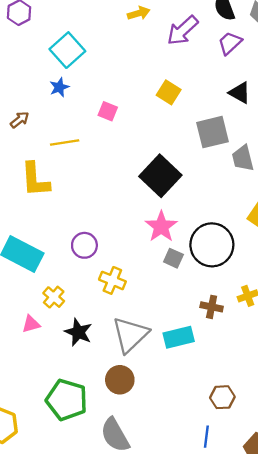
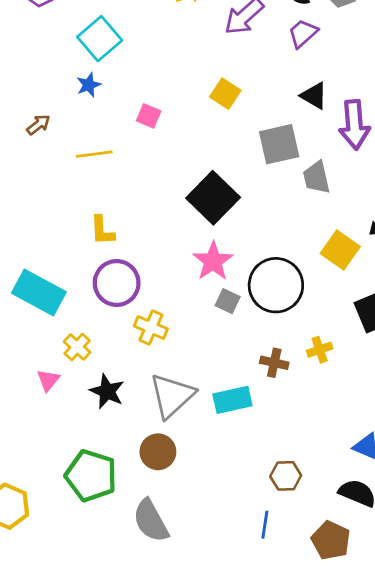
yellow L-shape: (35, 180) -> (102, 230), moved, size x0.7
purple circle: (84, 245) -> (117, 283), size x1.4
pink triangle: (31, 324) -> (48, 380), turned -36

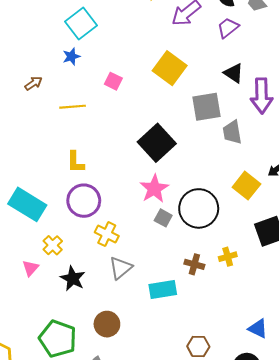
yellow square: (225, 94) -> (170, 68), size x1.5
gray triangle: (172, 396) -> (121, 268), moved, size x0.7

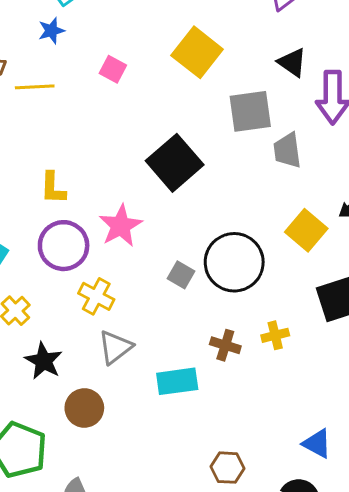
yellow line: (73, 107) -> (35, 87), moved
pink star: (154, 189) -> (121, 226), moved
brown circle: (107, 324) -> (84, 408), moved

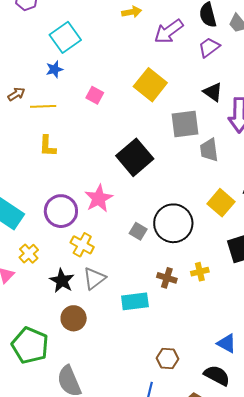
yellow L-shape: (53, 188) -> (47, 146), moved
black star: (44, 361) -> (62, 281), moved

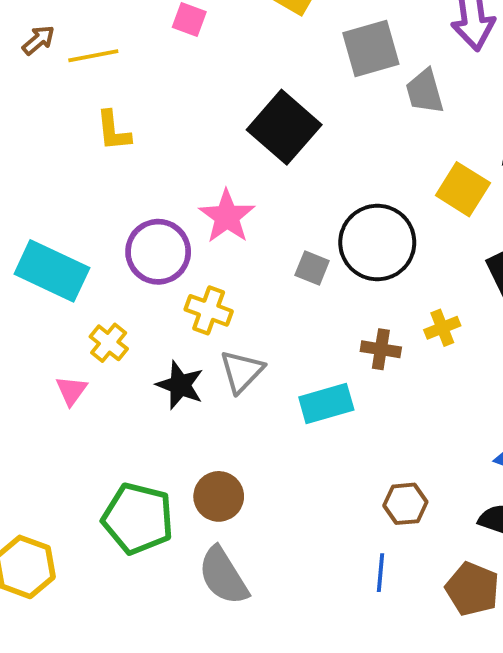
brown circle: (74, 318) -> (219, 496), moved

